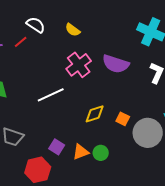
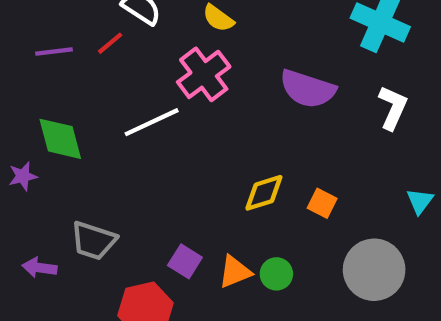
pink cross: (79, 65) -> (204, 74), moved
white line: (51, 95) -> (152, 122), moved
gray circle: (148, 133) -> (374, 270), moved

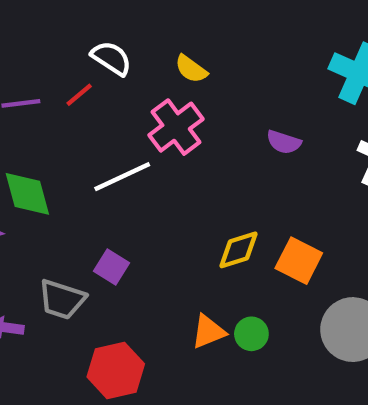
purple semicircle: (308, 89) -> (284, 142), size x0.6
orange square: (322, 203) -> (299, 261), size x1.5
purple square: (185, 261) -> (111, 267), moved

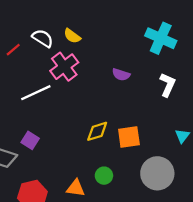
white semicircle: (111, 58) -> (43, 38), moved
orange square: (299, 261) -> (129, 137), turned -35
orange triangle: (208, 332) -> (76, 188), moved, turned 30

